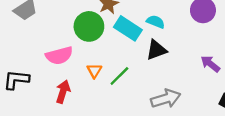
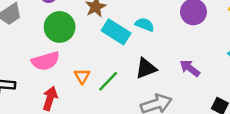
green circle: (89, 26) -> (60, 27), moved
black triangle: (156, 50) -> (146, 68), moved
purple arrow: (210, 64) -> (190, 68), moved

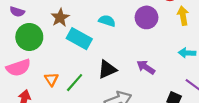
cyan semicircle: (145, 25) -> (107, 21), moved

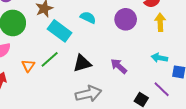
green line: (75, 83) -> (50, 59), moved

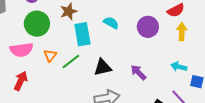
cyan rectangle: (60, 31) -> (82, 34), turned 40
orange triangle: (28, 66) -> (50, 55), moved

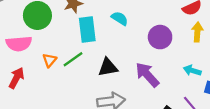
purple circle: (148, 27) -> (160, 37), moved
orange triangle: (50, 55) -> (50, 60), moved
purple arrow: (138, 72) -> (147, 75), size x1.4

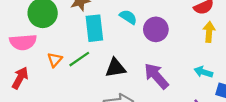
purple circle: (160, 37) -> (156, 29), moved

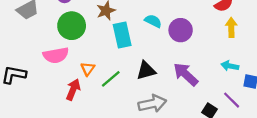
green line: (79, 59) -> (111, 79), moved
red arrow: (20, 78) -> (73, 90), moved

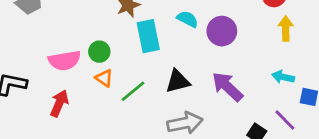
green circle: (72, 26) -> (99, 52), moved, size x0.6
orange triangle: (88, 69) -> (104, 78), turned -32
red arrow: (73, 90) -> (59, 103), moved

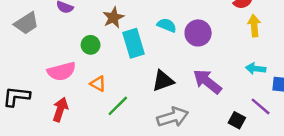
green circle: (99, 52) -> (91, 45), moved
green line: (133, 91) -> (118, 106), moved

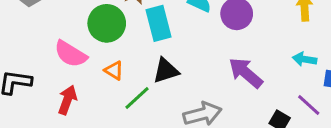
green circle: (91, 45) -> (107, 23), size x1.6
pink semicircle: (61, 71) -> (71, 54), turned 44
black triangle: (163, 81) -> (166, 71), moved

